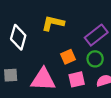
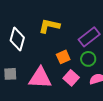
pink square: (77, 79) -> (71, 78), turned -35

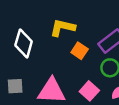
orange square: (63, 57) -> (80, 51), moved, turned -32

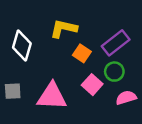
pink square: (89, 91) -> (92, 85), moved

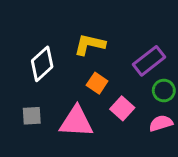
white diamond: (22, 46) -> (42, 64), turned 32
orange square: (82, 53) -> (97, 83), moved
green circle: (114, 72) -> (164, 91), moved

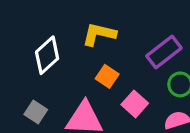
gray square: (32, 116) -> (36, 112), turned 36

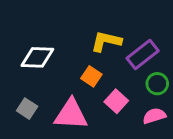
yellow L-shape: (99, 34) -> (106, 41), moved
white diamond: (47, 55) -> (37, 57), turned 44

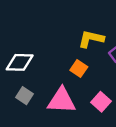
white diamond: (37, 57) -> (20, 62), moved
pink square: (116, 101) -> (101, 102), moved

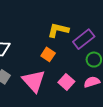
pink triangle: (62, 101) -> (34, 81), turned 45

